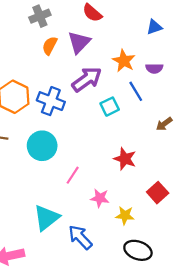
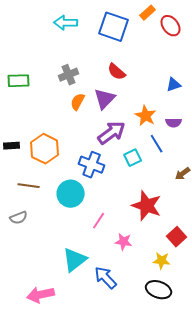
blue cross: (51, 101) -> (92, 165), moved
red star: (125, 159) -> (147, 206), size x1.4
yellow star: (125, 215) -> (162, 261), moved

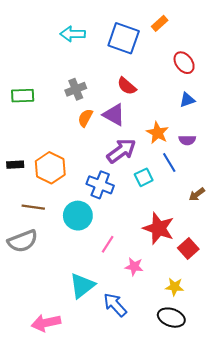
red ellipse: (171, 26) -> (184, 63), moved
purple triangle: (105, 99) -> (114, 115), turned -45
gray semicircle: (19, 218) -> (23, 241), size x1.6
red square: (177, 237) -> (188, 249), moved

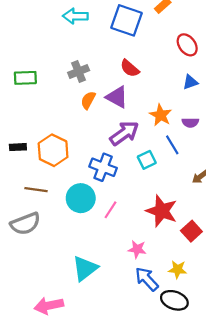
pink line: (108, 244) -> (111, 210), moved
blue arrow: (115, 305) -> (147, 279), moved

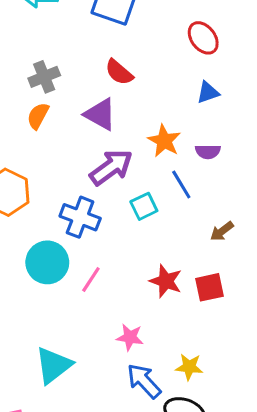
orange semicircle: (88, 100) -> (38, 116), moved
red star: (162, 211) -> (166, 281), size x0.7
red square: (191, 231) -> (209, 287), moved, turned 30

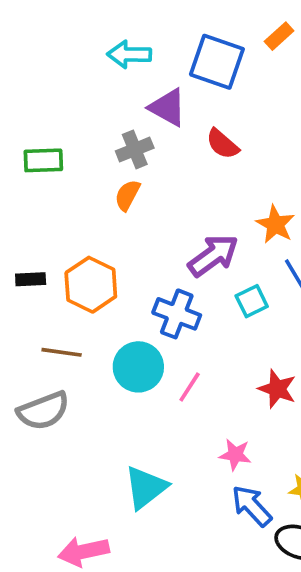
purple triangle: (100, 114) -> (168, 107), moved

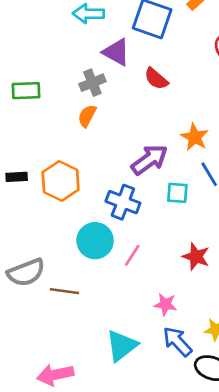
cyan square: (252, 301) -> (177, 193), turned 30
brown line: (62, 352) -> (65, 291), moved
cyan triangle: (146, 488) -> (122, 346), moved

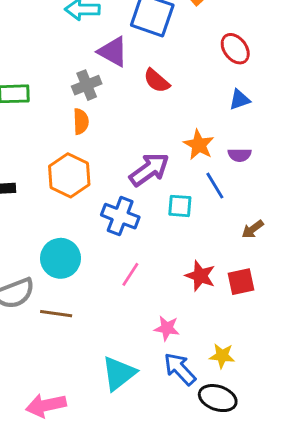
orange semicircle: (87, 116) -> (81, 121), turned 150
orange hexagon: (61, 181) -> (69, 175), moved
cyan circle: (95, 241) -> (61, 258), moved

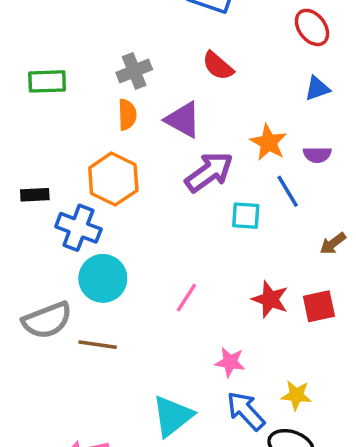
purple triangle: (113, 52) -> (183, 120), moved
blue cross: (120, 216) -> (78, 228), moved

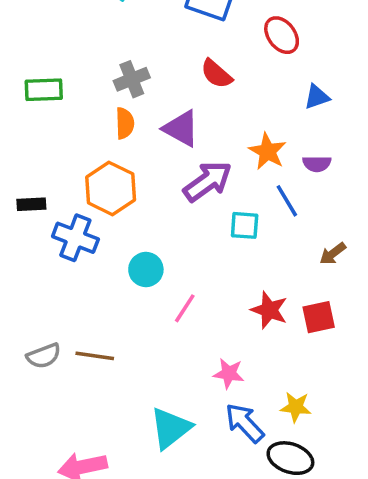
red ellipse: (312, 27) -> (282, 35), moved
cyan circle: (103, 278) -> (146, 269), moved, size x0.7
gray semicircle: (47, 320) -> (44, 356), moved, size x0.7

